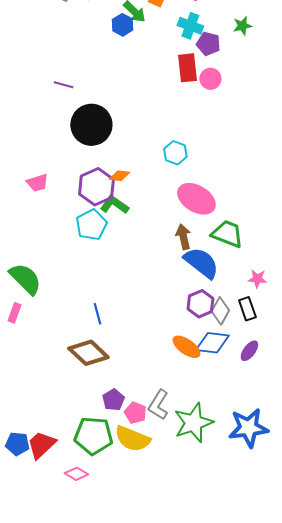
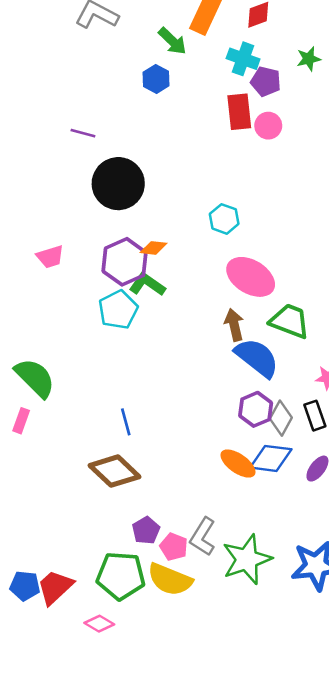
blue hexagon: (122, 25) -> (156, 79), moved

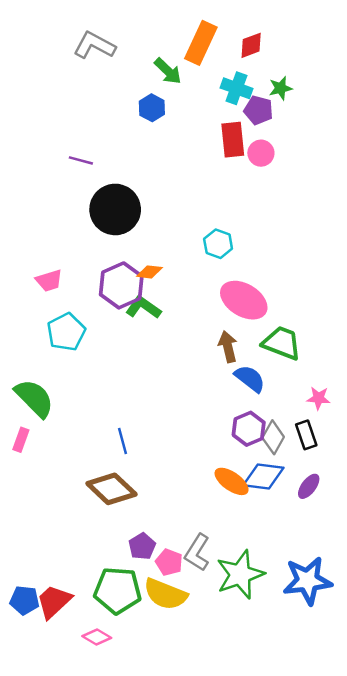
green star: (309, 59) -> (281, 88), moved
cyan pentagon: (118, 310) -> (66, 332), moved
blue semicircle: (257, 358) -> (250, 379), size x0.7

